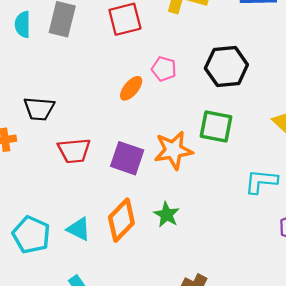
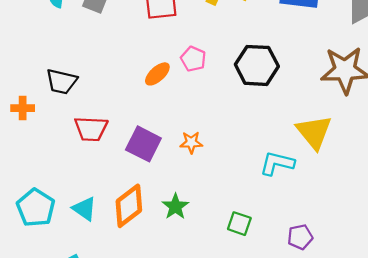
green square: (216, 127) -> (239, 224), moved, size x0.7
orange star: (173, 150) -> (191, 142), size x0.6
cyan L-shape: (261, 181) -> (277, 163), moved

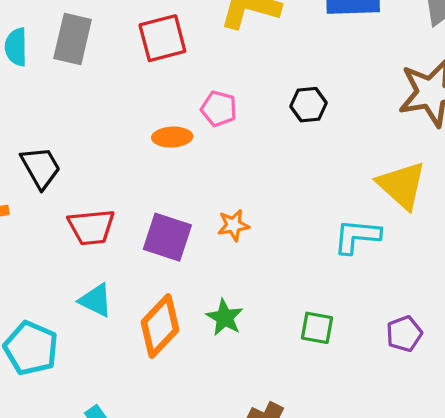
black hexagon: (257, 65) -> (308, 105), size x0.6
orange ellipse: (157, 74) -> (172, 137), turned 48
black trapezoid: (62, 82) -> (41, 167), turned -124
cyan triangle: (85, 209) -> (96, 300), moved

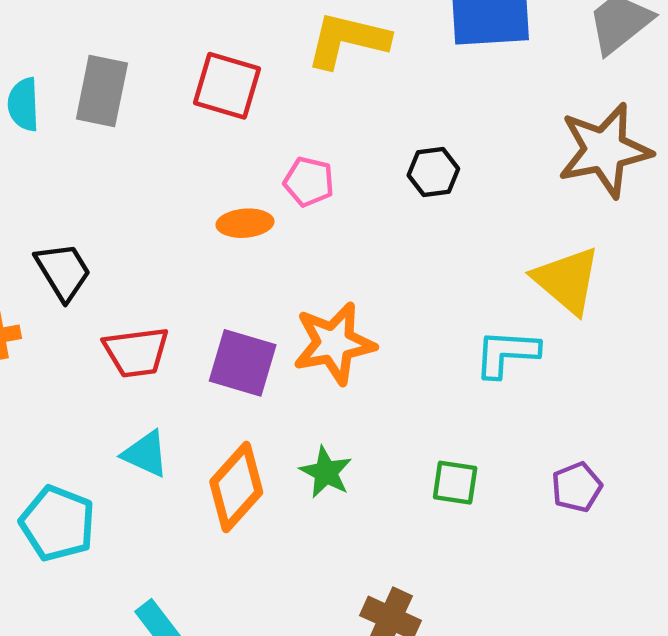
red square: (162, 38) -> (227, 86), turned 33
orange star: (233, 225) -> (334, 343), size x1.8

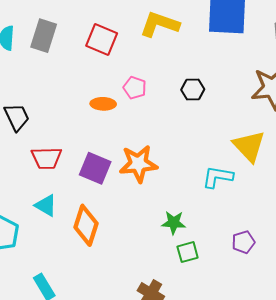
green star: (326, 472) -> (174, 223), moved, turned -30
green square: (455, 483) -> (188, 252), moved, turned -30
orange diamond: (236, 487) -> (86, 225), turned -30

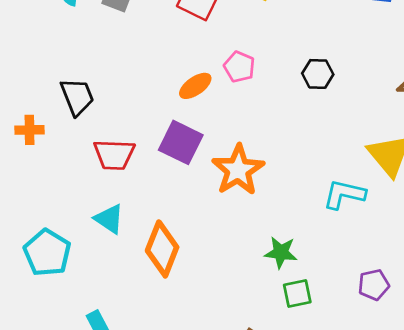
orange ellipse: (103, 104) -> (195, 86), turned -40
orange star: (138, 164) -> (238, 170), turned -30
purple square: (95, 168) -> (181, 142), moved

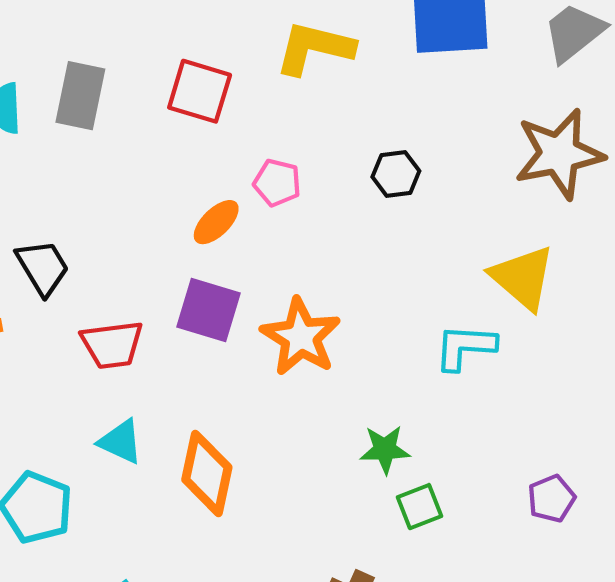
purple pentagon: (374, 285) -> (551, 499), moved

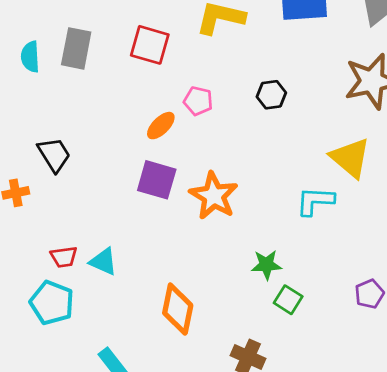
red trapezoid: (112, 345) -> (64, 257), moved, size x0.7
orange diamond: (207, 473) -> (178, 309), moved
green square: (420, 507) -> (288, 300), turned -36

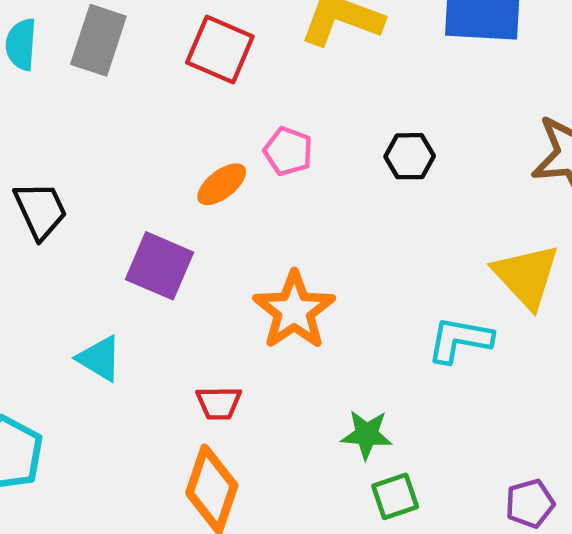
purple square: (157, 180) -> (160, 266), moved
red trapezoid: (64, 257) -> (219, 403), moved
cyan triangle: (103, 262) -> (100, 358), moved
green square: (288, 300) -> (395, 496), turned 32

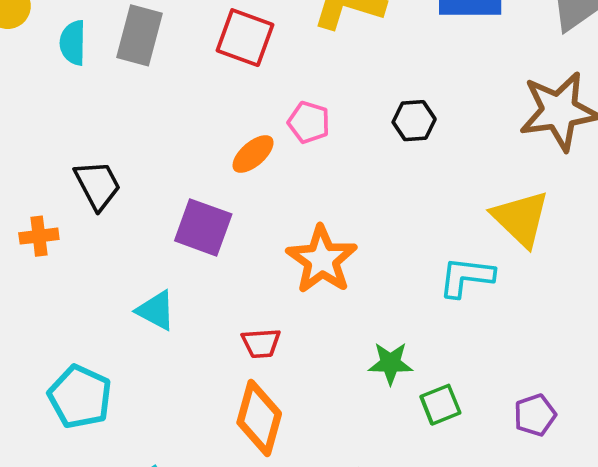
green square: (395, 496) -> (440, 405), moved

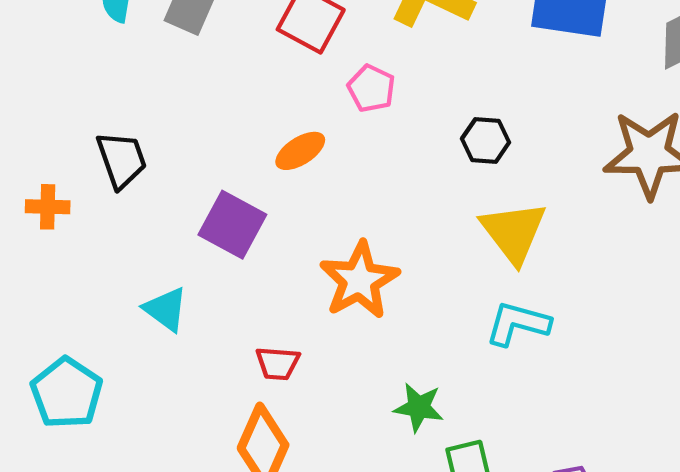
pink pentagon: (309, 122) -> (371, 88), moved
yellow triangle: (521, 219) -> (514, 232), moved

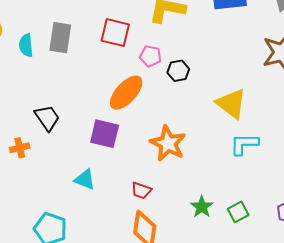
black hexagon: (486, 141) -> (178, 71), moved
orange ellipse: (300, 151) -> (126, 93), size x1.6
red trapezoid: (278, 363) -> (141, 190), turned 30
green star: (419, 407) -> (202, 207), moved, turned -30

